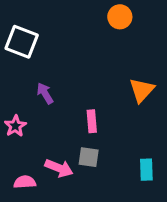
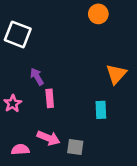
pink rectangle: (92, 121) -> (50, 98), moved
gray square: (89, 157) -> (75, 147), moved
cyan rectangle: (146, 170) -> (101, 110), moved

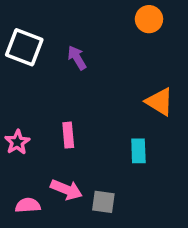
orange circle: (98, 14) -> (149, 19), moved
orange triangle: (116, 74) -> (160, 102), turned -40
purple arrow: (37, 77) -> (77, 58), moved

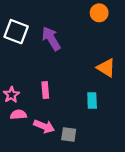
purple arrow: (77, 58) -> (51, 39), size x1.5
pink semicircle: (28, 205) -> (18, 115), moved

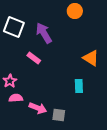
orange circle: (99, 13) -> (75, 11), moved
pink rectangle: (45, 90) -> (34, 58), moved, turned -48

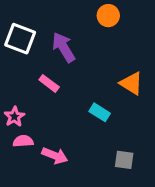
cyan rectangle: (79, 86) -> (100, 112), moved, turned -56
gray square: (59, 115) -> (124, 160), moved

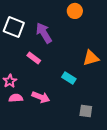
orange triangle: (131, 83) -> (91, 58), turned -48
pink arrow: (55, 156) -> (41, 97), moved

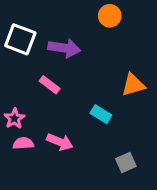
purple arrow: (44, 33) -> (64, 48), turned 130
gray square: (86, 111) -> (126, 162), turned -32

